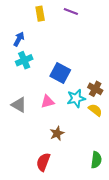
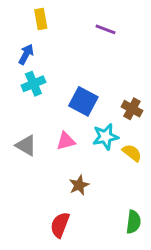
purple line: (71, 11) -> (105, 29), moved
yellow rectangle: (40, 14) -> (41, 19), moved
brown cross: (95, 89) -> (132, 109), moved

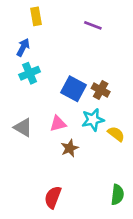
brown cross: (132, 109) -> (101, 90), moved
brown star: (79, 185) -> (70, 148), moved

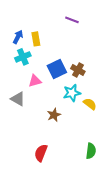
yellow rectangle: (36, 16) -> (36, 39), moved
blue square: (73, 89) -> (57, 69), turned 36
pink triangle: (58, 124) -> (35, 81), moved

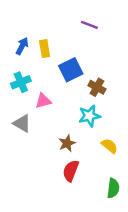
cyan cross: (23, 57) -> (21, 82), moved
blue square: (57, 69) -> (71, 70), moved
yellow semicircle: (90, 104) -> (109, 146), moved
red semicircle: (41, 153) -> (71, 171), moved

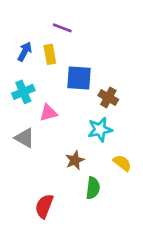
purple line: (89, 25) -> (62, 28), moved
blue square: (71, 70) -> (79, 78), turned 30
red semicircle: (71, 171) -> (44, 206), moved
green semicircle: (113, 188) -> (93, 188), moved

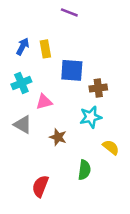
purple line: (62, 28) -> (69, 12), moved
brown cross: (108, 97) -> (98, 88), turned -36
brown star: (75, 160) -> (58, 137), moved, turned -30

